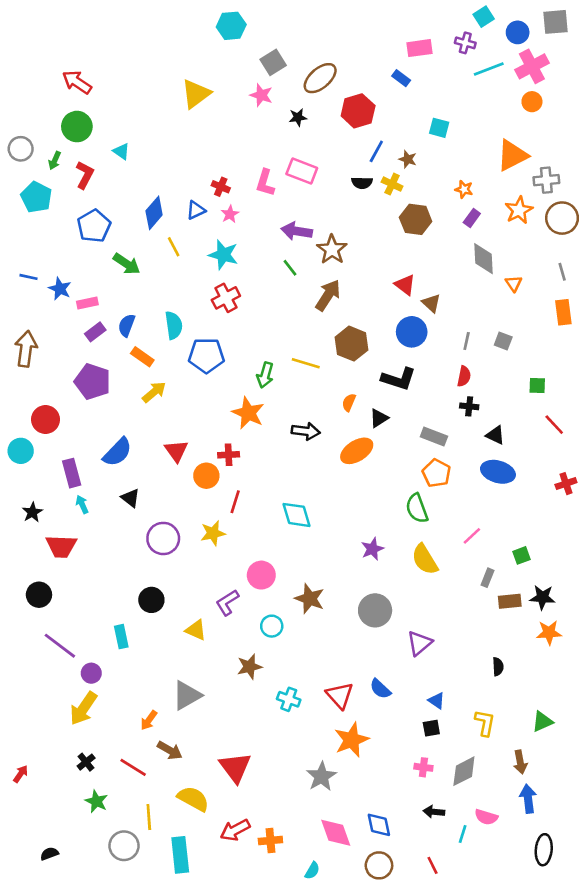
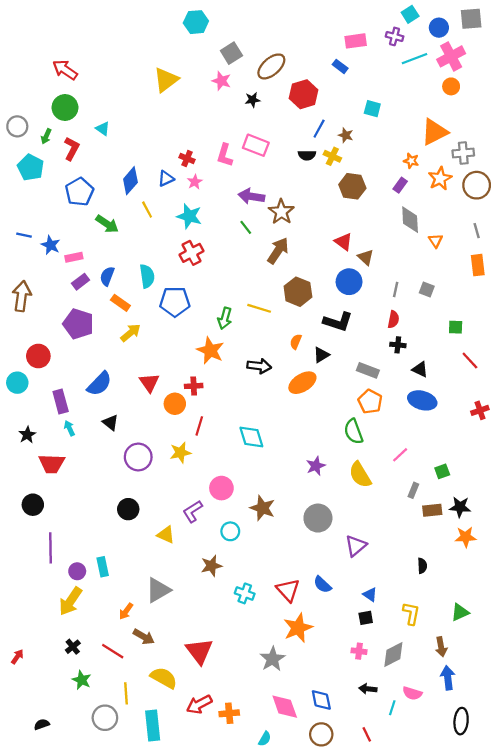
orange star: (464, 189) -> (411, 161), moved
cyan rectangle: (121, 637) -> (103, 567), moved
purple line: (60, 646) -> (51, 548), turned 52

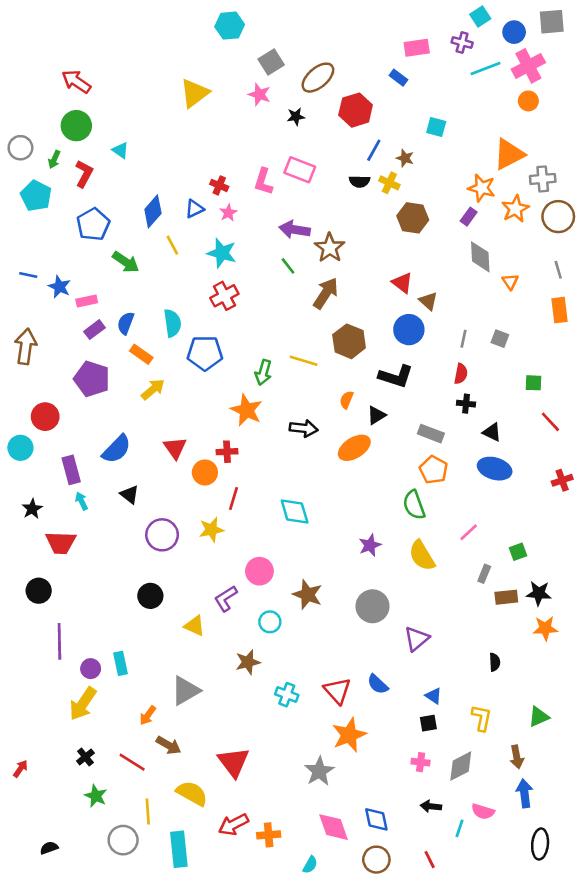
orange star: (411, 161) -> (482, 188), size x1.5

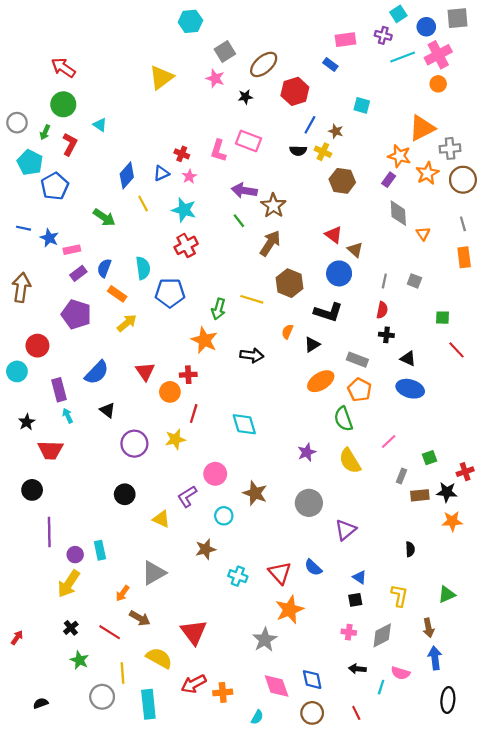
blue pentagon: (93, 224) -> (55, 186), moved
orange ellipse: (354, 448) -> (321, 381), moved
red cross: (562, 480) -> (465, 472), moved

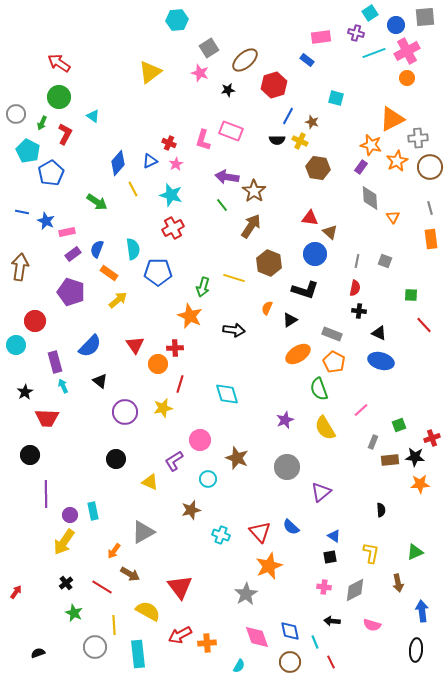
red triangle: (334, 235) -> (310, 218), turned -30
blue arrow: (435, 658) -> (422, 611), moved
cyan line: (381, 687) -> (315, 642), moved, turned -40

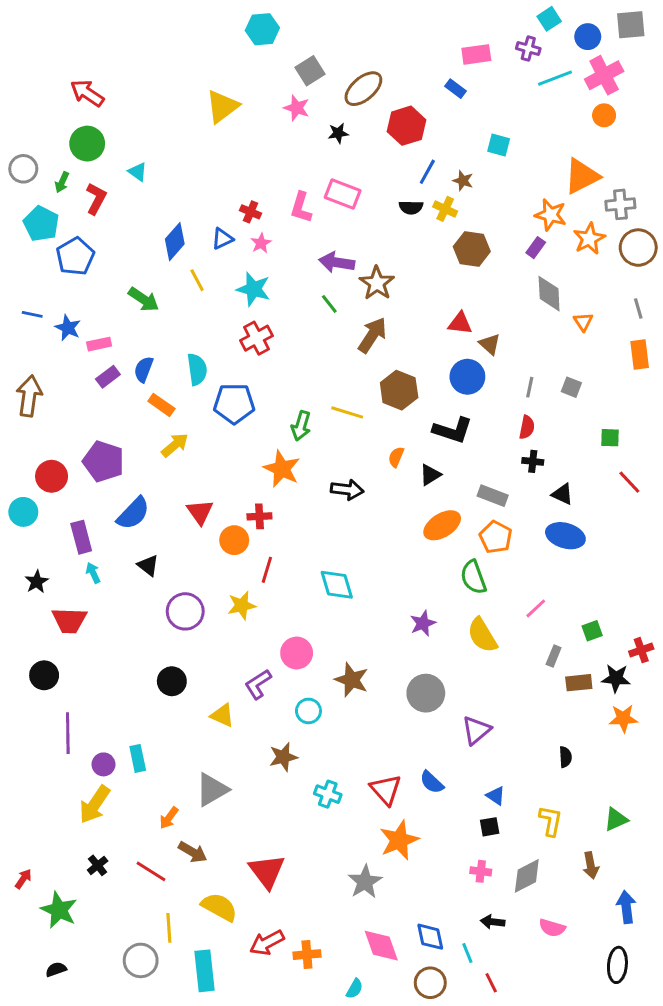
purple pentagon: (71, 292) -> (104, 461), moved
green star: (74, 613) -> (59, 910), moved, size x1.4

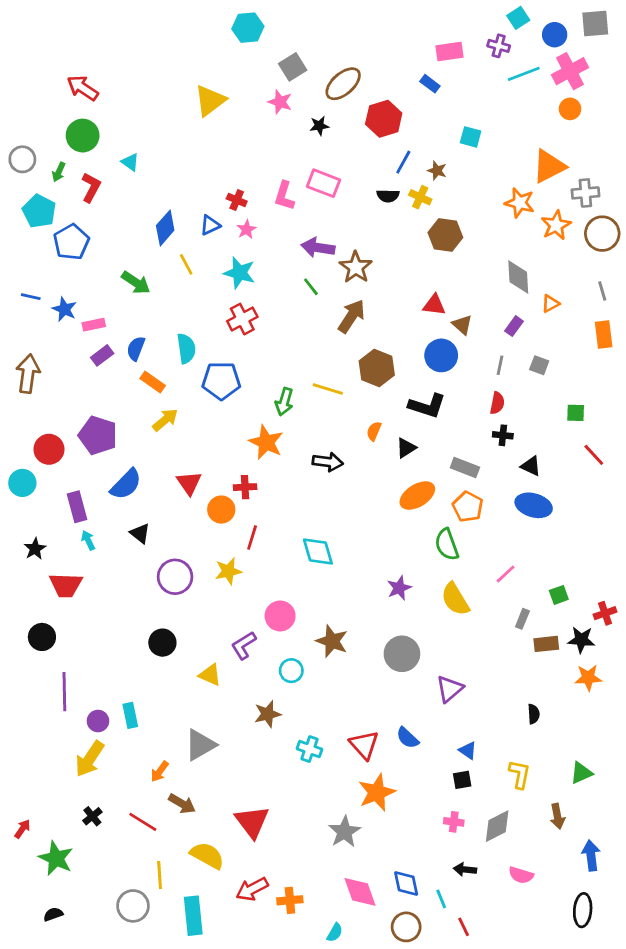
purple rectangle: (536, 248) -> (514, 326), moved
orange triangle: (583, 322) -> (550, 304), turned 36

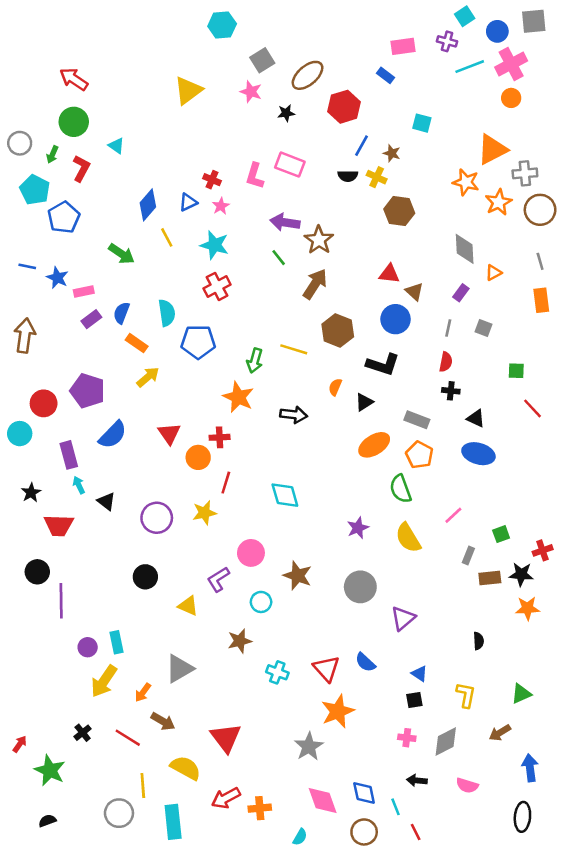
black triangle: (140, 533) -> (106, 501), moved
purple line: (64, 692) -> (61, 601), moved
yellow arrow: (90, 759) -> (104, 681), moved
brown arrow: (557, 816) -> (500, 733), turned 70

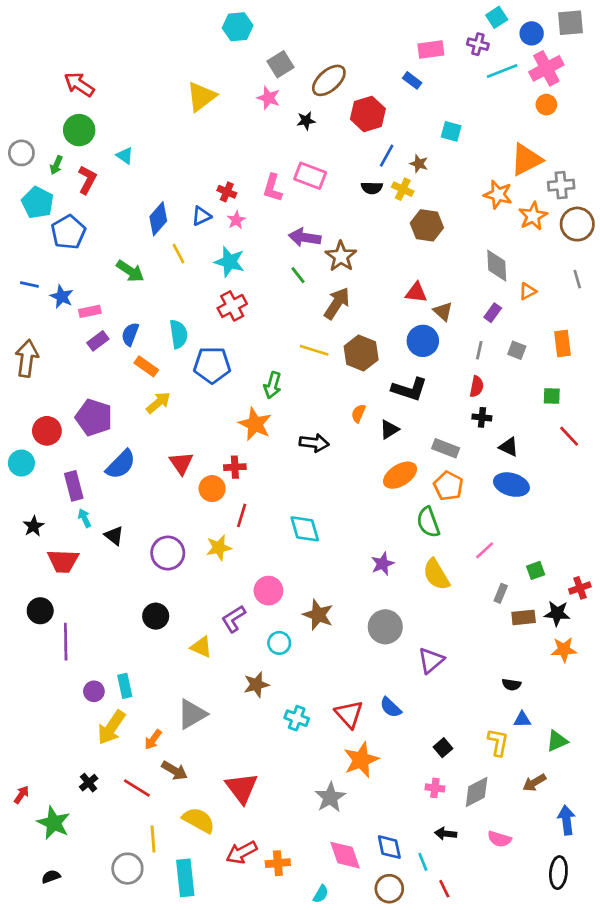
orange rectangle: (541, 300) -> (562, 344), moved
yellow line: (294, 349) -> (314, 350), moved
black semicircle: (478, 641) -> (511, 685), turned 102
blue triangle: (419, 674) -> (522, 719), moved, turned -36
black square: (414, 700) -> (443, 748), turned -30

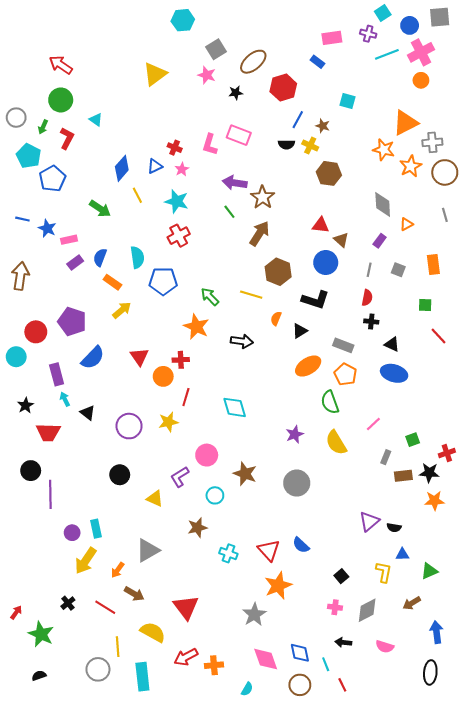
yellow line: (314, 350) -> (251, 295), moved
green arrow: (272, 385) -> (210, 297), turned 120
purple triangle: (431, 660) -> (369, 521), moved

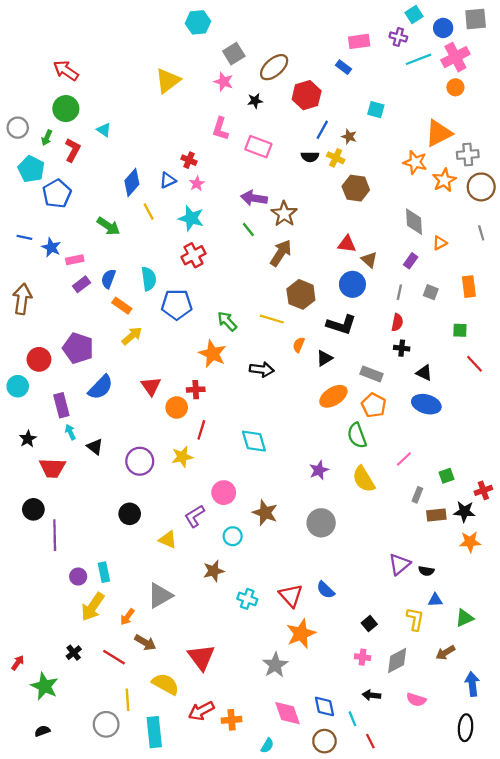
pink L-shape: (210, 144) -> (220, 129), moved

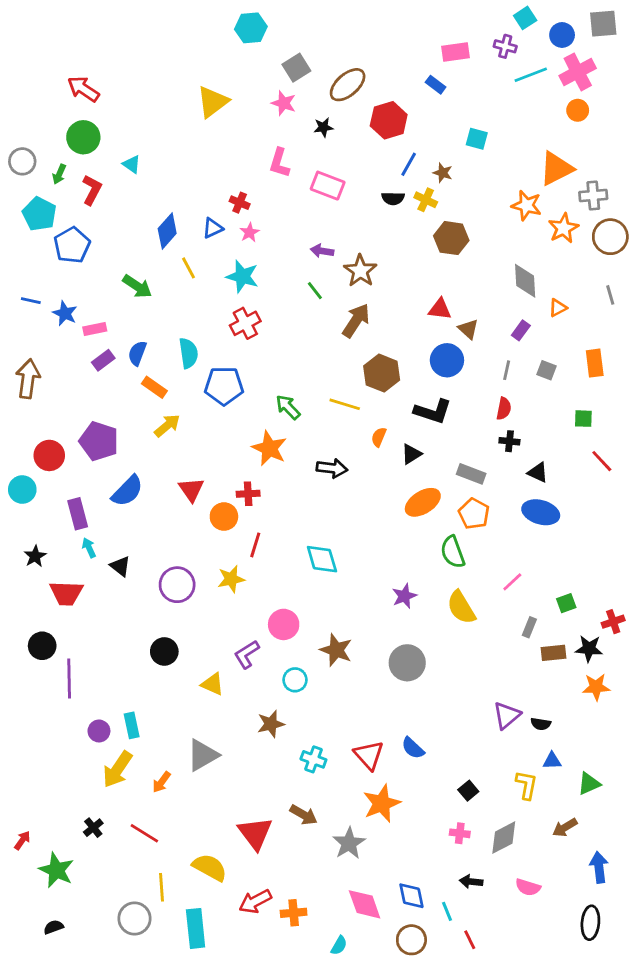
purple arrow: (254, 198) -> (322, 251), size x0.7
brown arrow: (145, 643) -> (304, 815), moved

